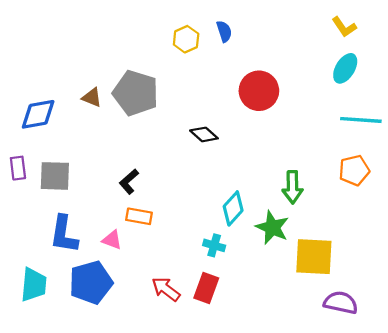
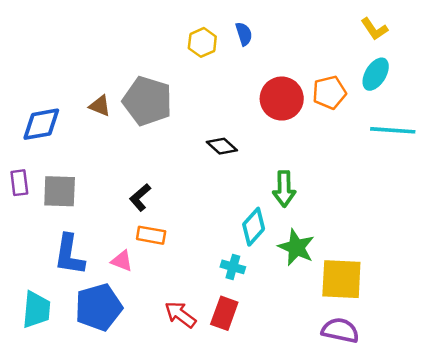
orange pentagon: (354, 170) -> (329, 92), moved
green arrow: (293, 187) -> (284, 189), moved
purple semicircle: (341, 303) -> (340, 330), moved

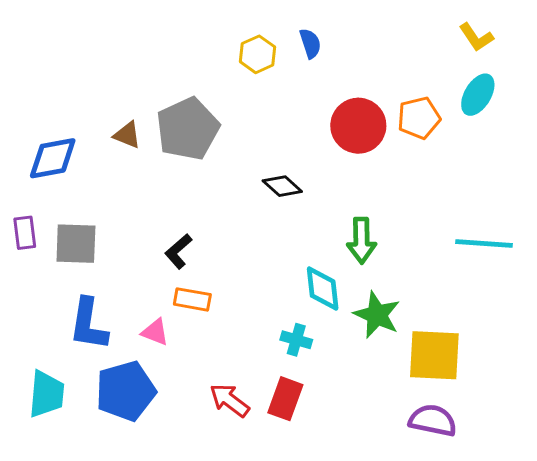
gray pentagon: (147, 101) -> (188, 129), turned 30
cyan line: (393, 130) -> (484, 244), moved
cyan diamond: (254, 227) -> (323, 289), turned -48

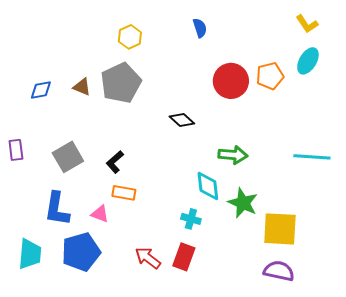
yellow hexagon: (258, 54) -> (130, 37), moved
blue diamond: (53, 158) -> (41, 90), moved, size x0.7
green arrow: (361, 240) -> (233, 155), turned -84
gray square: (76, 244) -> (68, 157), moved, turned -32

